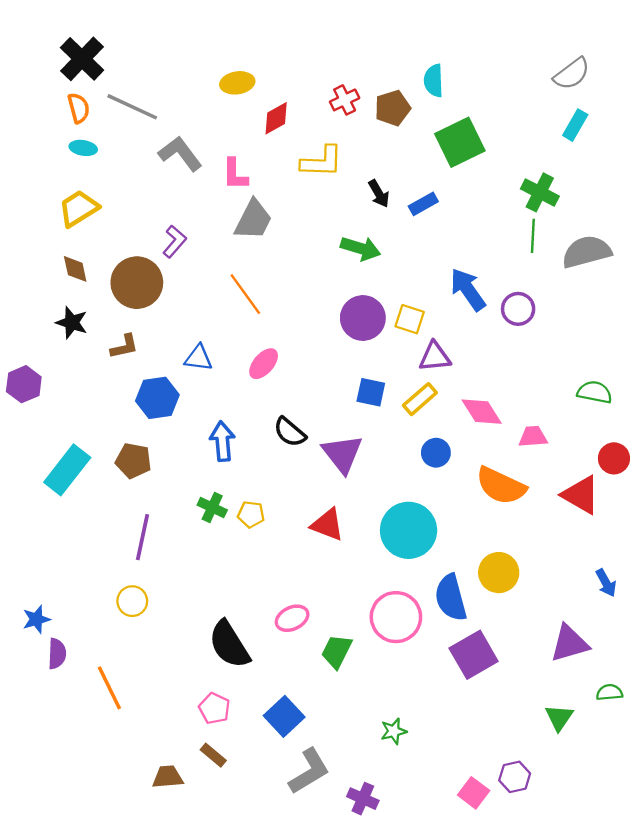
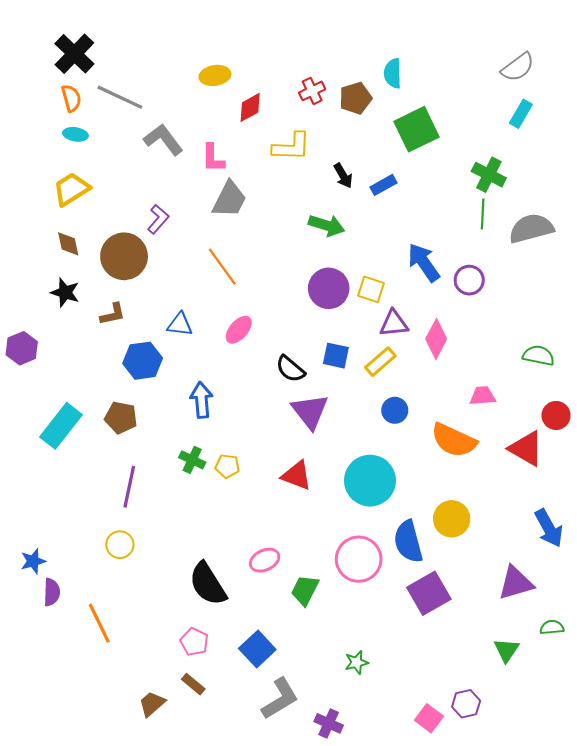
pink diamond: (482, 412) -> (436, 339), moved, turned 60
black semicircle: (290, 432) -> (290, 369), moved
blue arrow: (606, 583) -> (549, 528), size x1.5
brown trapezoid: (168, 777) -> (152, 704), turned -36

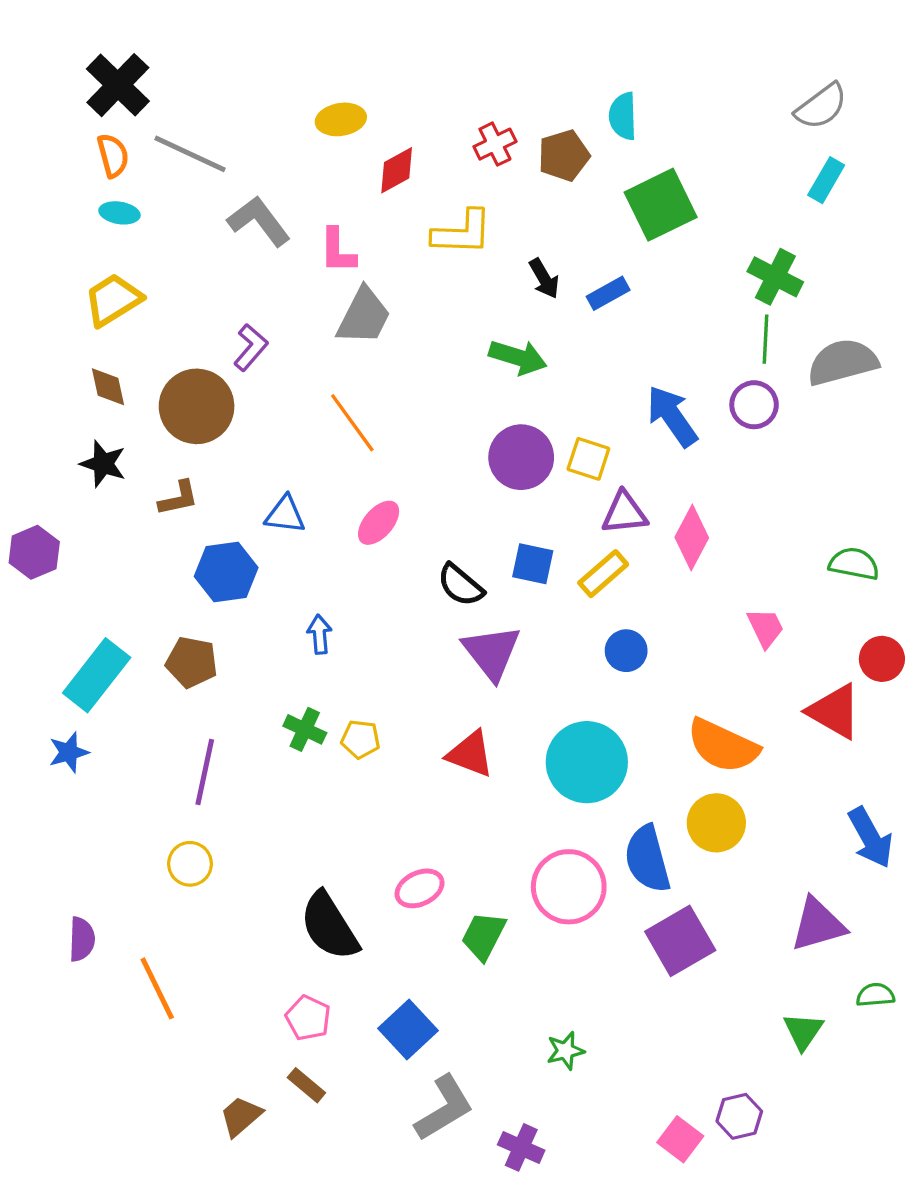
purple circle: (469, 280) -> (754, 405), moved
pink trapezoid: (483, 396) -> (765, 628), turned 68
blue arrow: (202, 400) -> (320, 634), size x0.7
orange semicircle: (454, 440) -> (723, 746), moved
blue star: (33, 561) -> (69, 752), moved

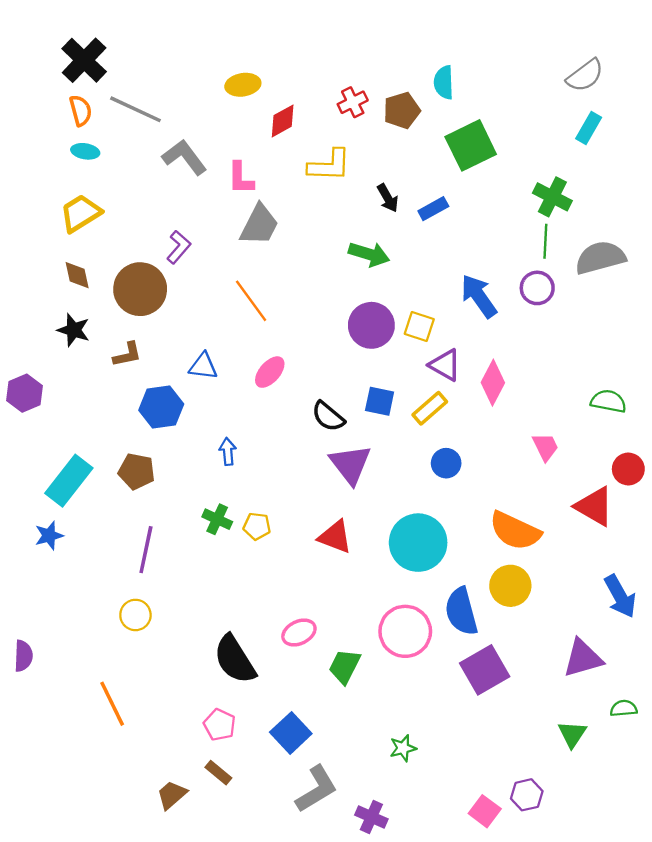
purple triangle: (624, 513) -> (445, 365), turned 36
purple semicircle: (82, 939) -> (23, 656), moved

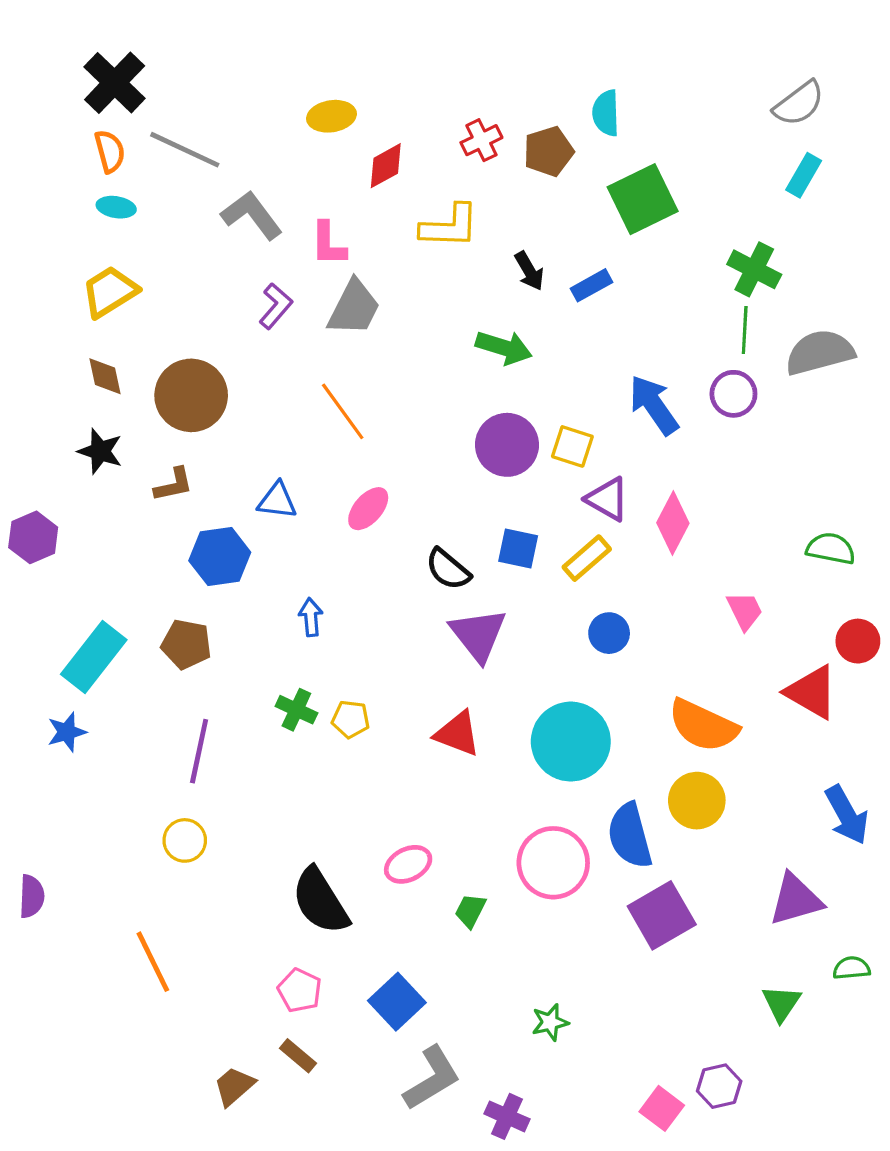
purple L-shape: (179, 247) -> (276, 306), moved
green trapezoid: (345, 666) -> (470, 911), size x0.7

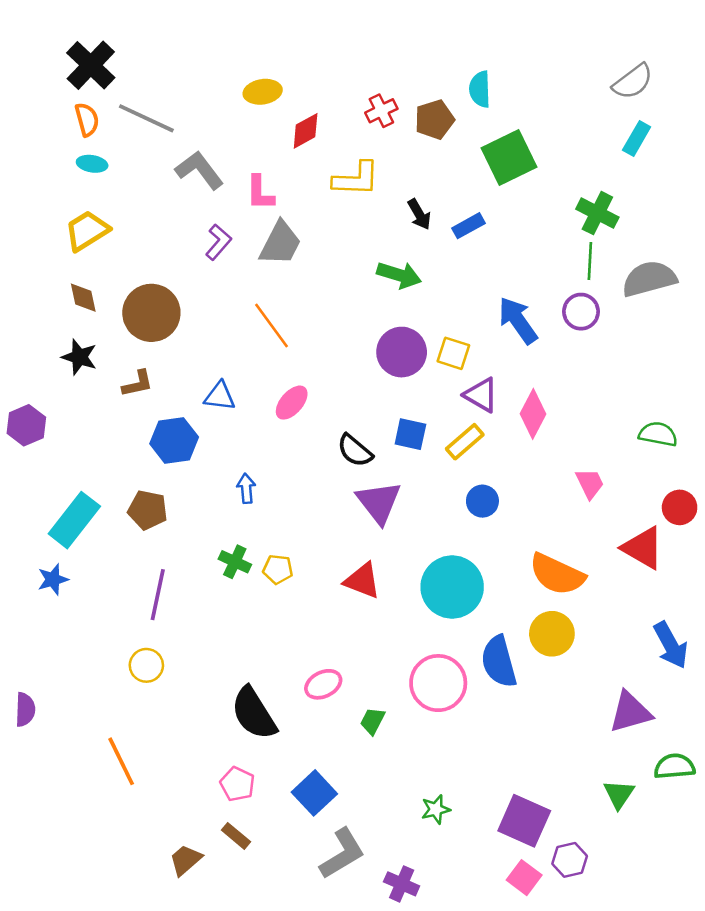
purple square: (662, 915) -> (524, 821), moved, turned -36
green semicircle: (852, 968) -> (674, 766), size x1.4

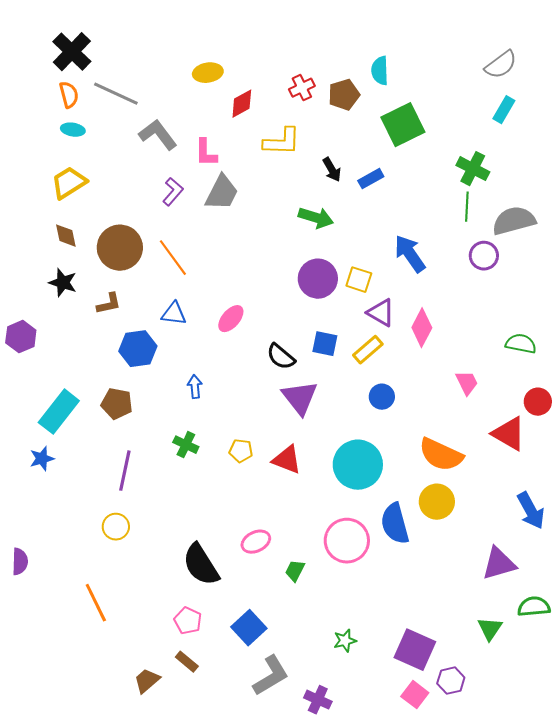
purple circle: (581, 312) -> (484, 256), moved
orange line: (271, 325) -> (173, 258), moved
yellow pentagon: (278, 569) -> (241, 451), moved

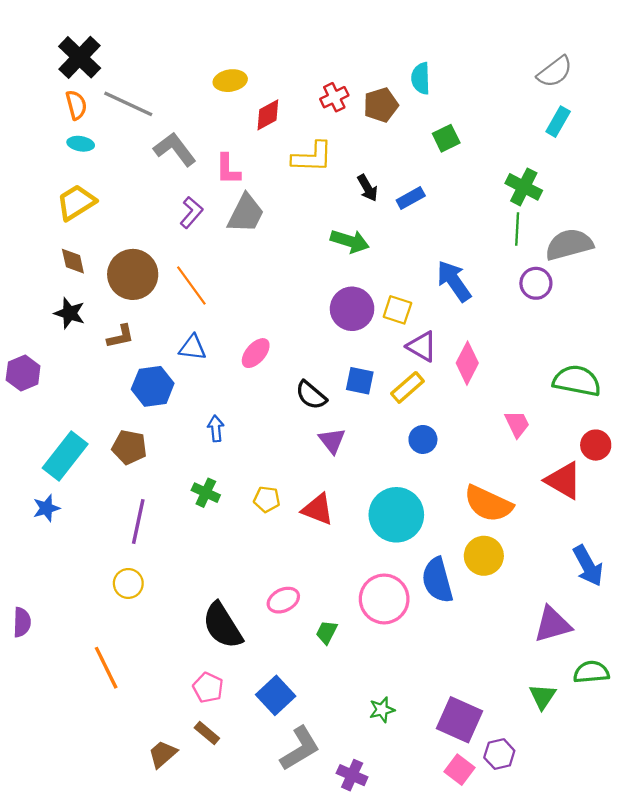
green square: (403, 125) -> (446, 138), size x0.6
green semicircle: (521, 344) -> (577, 381), size x1.4
purple triangle: (300, 398) -> (332, 441), size x0.7

